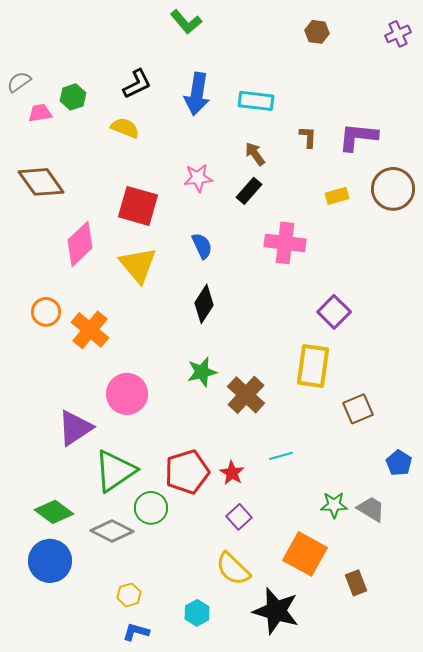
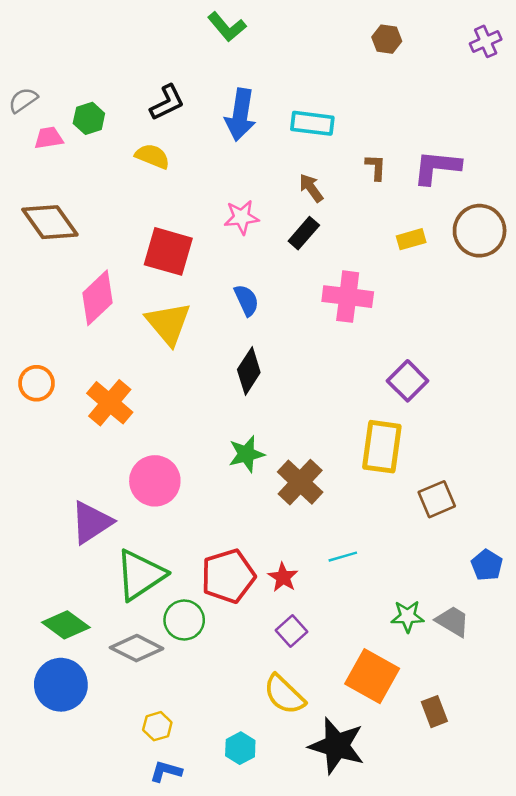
orange circle: (46, 312) -> (36, 383), moved

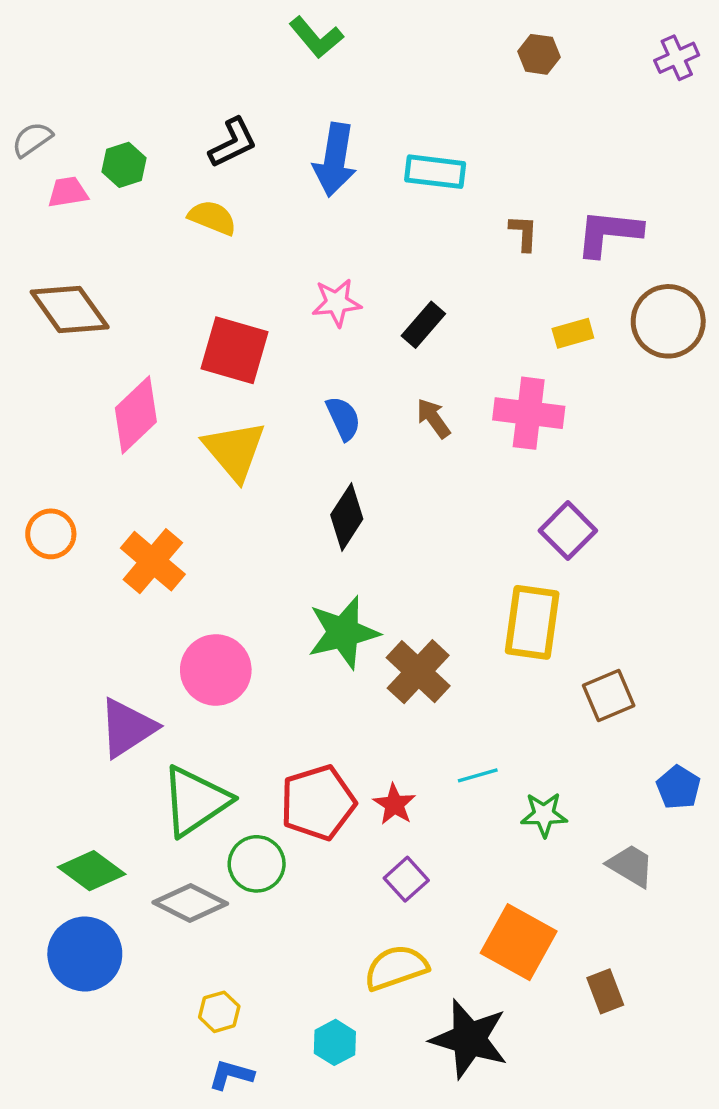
brown arrow: (311, 188) -> (433, 418), moved
pink cross: (348, 297) -> (529, 413), moved
green star: (246, 454) -> (343, 633), size x1.4
green star: (408, 616) -> (544, 815), moved
yellow semicircle: (284, 694) -> (396, 968), turned 117

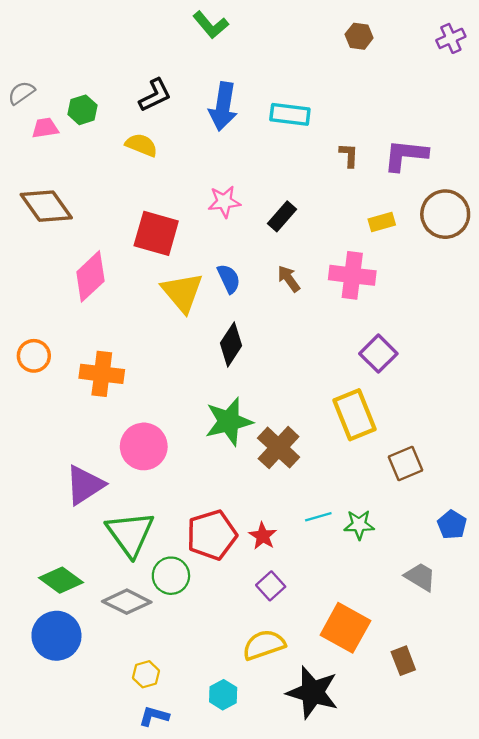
yellow triangle: (234, 451) -> (182, 292), moved
orange cross: (153, 561) -> (102, 374), turned -33
yellow rectangle: (532, 622) -> (355, 415), turned -30
green triangle: (195, 801) -> (130, 534), turned -32
green star: (544, 815) -> (359, 525), moved

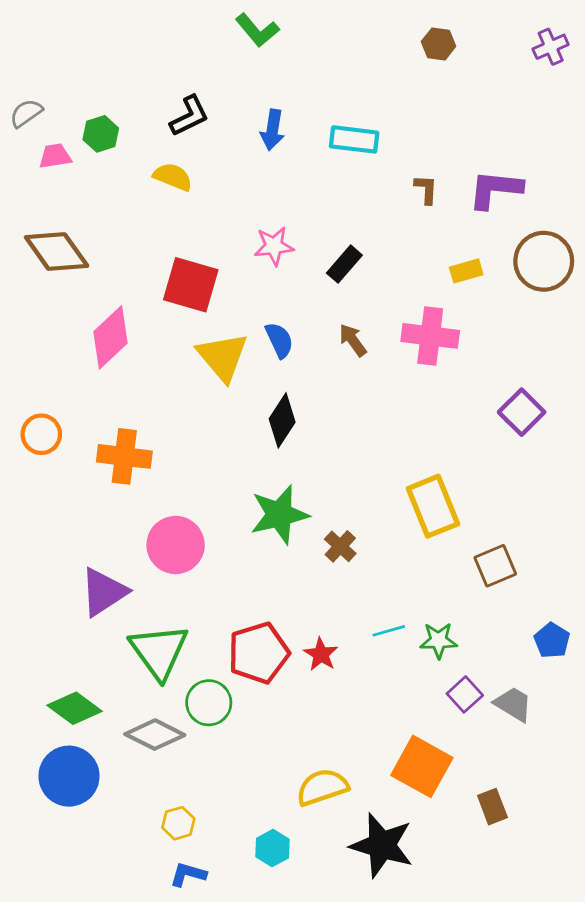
blue arrow: (223, 106) -> (272, 130), size x0.7
purple square: (378, 354) -> (522, 412), moved
brown cross: (279, 448) -> (340, 546), size x0.6
purple square: (271, 586) -> (465, 694), moved

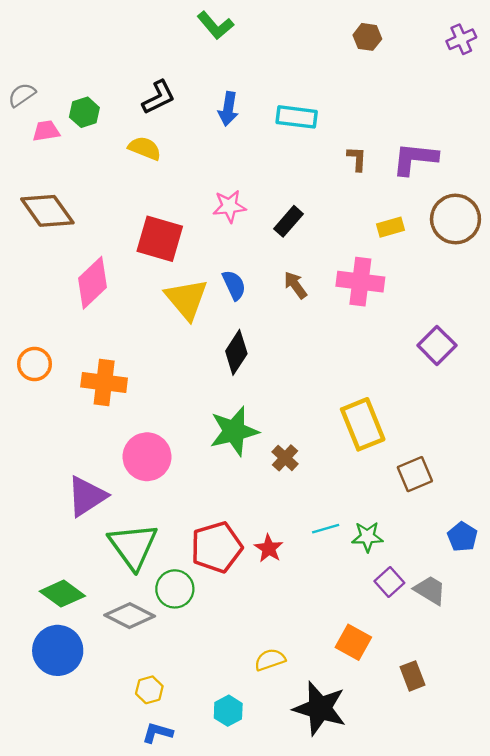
orange square: (422, 766) -> (353, 642), size x0.7
yellow semicircle: (322, 787) -> (270, 660), size x0.7

